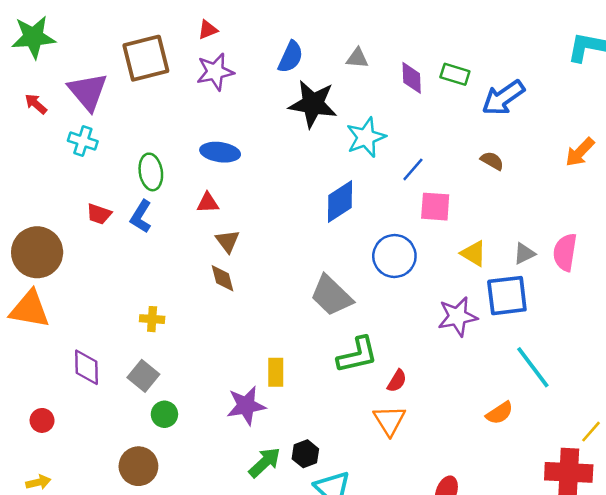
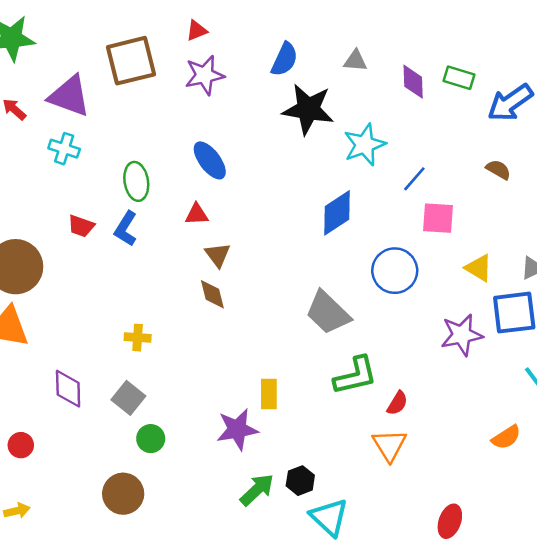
purple triangle: (88, 92) -> (69, 96), turned -30
blue ellipse: (220, 152) -> (210, 160), turned 45

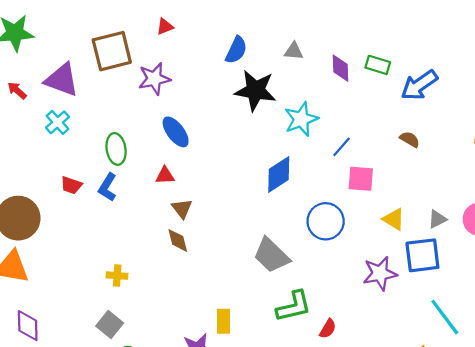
purple star: (204, 75) -> (154, 79), moved
cyan cross: (64, 149) -> (58, 122), turned 30
purple diamond: (68, 389) -> (28, 326), moved

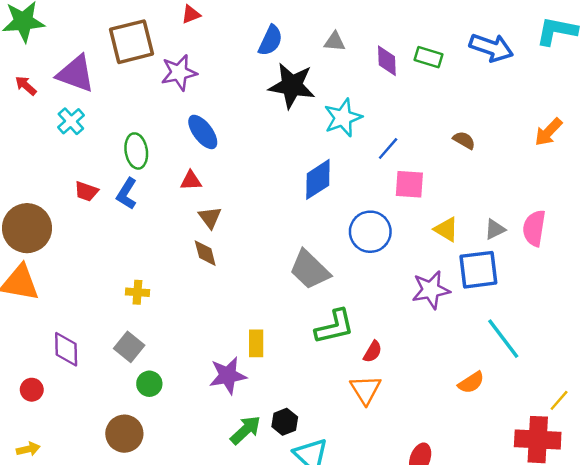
blue arrow: (419, 85) -> (491, 48), moved, turned -126
purple diamond: (28, 326) -> (66, 349), moved

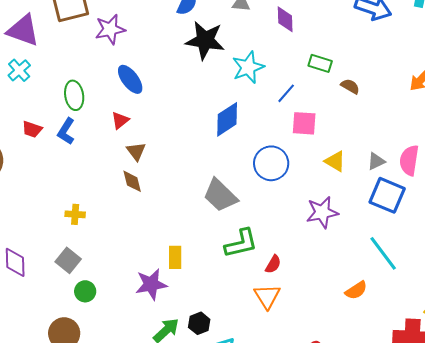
green rectangle: (428, 57) -> (320, 63), moved
red triangle: (191, 181) -> (120, 120), turned -36
blue square: (478, 270) -> (387, 195), moved, turned 30

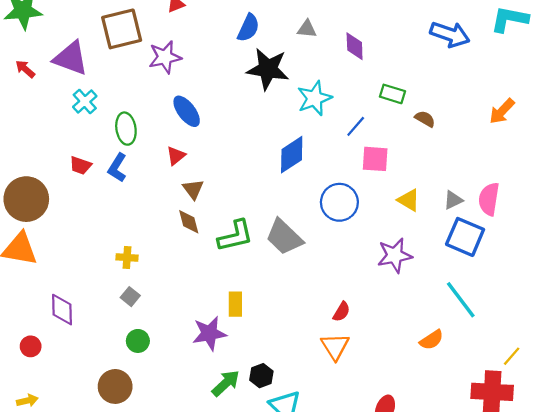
cyan cross: (19, 70) -> (85, 102), moved
green L-shape: (241, 243) -> (235, 236), moved
gray square: (68, 260) -> (130, 297), moved, size x0.7

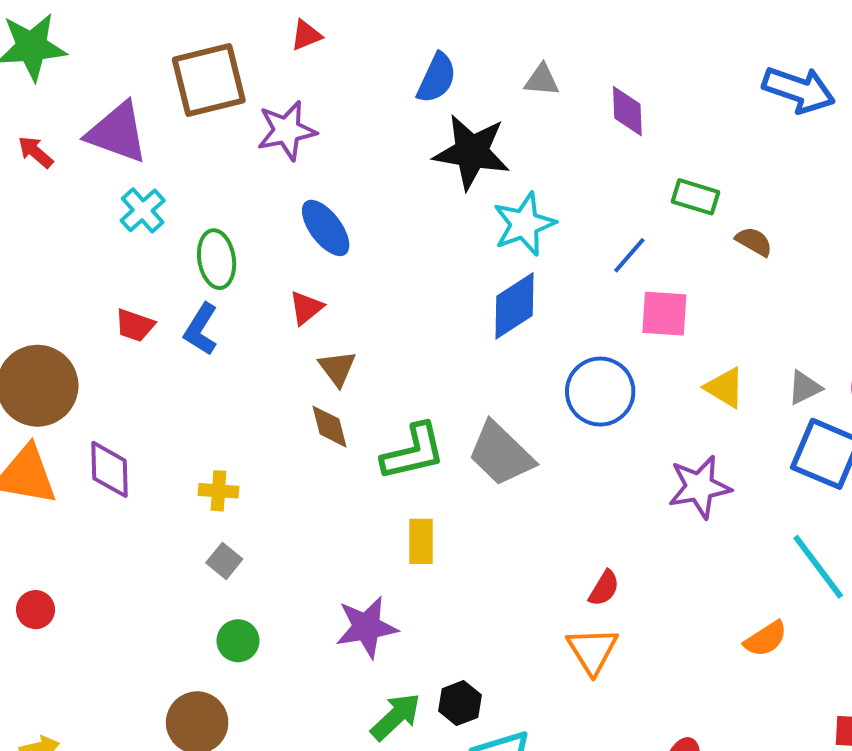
cyan star: (314, 98) -> (524, 224), moved
yellow rectangle: (235, 304) -> (421, 541), moved
purple diamond: (62, 310) -> (109, 469), moved
red circle: (31, 346) -> (35, 610), moved

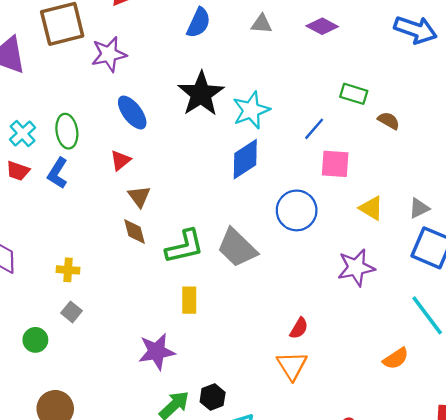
purple diamond: (627, 111) -> (322, 26), moved, turned -60
black star: (472, 152) -> (201, 94), moved, turned 30
cyan cross: (143, 210) -> (23, 133), moved
green circle: (238, 641) -> (35, 340), moved

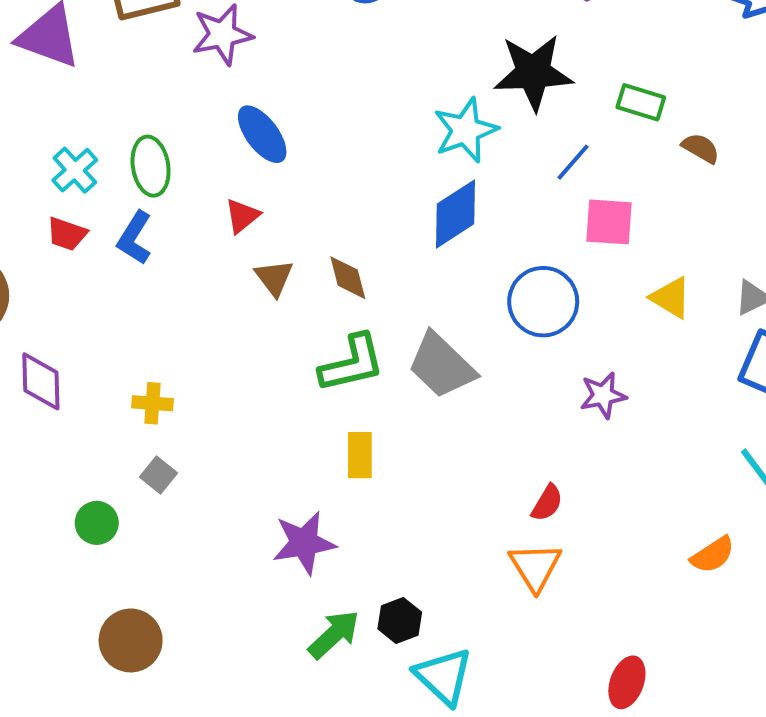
black star: (201, 94) -> (533, 72), moved, turned 30
brown diamond: (134, 231) -> (348, 278), moved
purple star: (356, 268) -> (603, 395), moved, size x0.7

